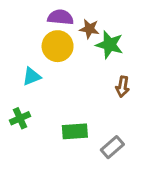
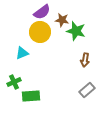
purple semicircle: (60, 17) -> (42, 12), turned 138
green rectangle: (75, 131) -> (31, 96), moved
gray rectangle: (112, 147) -> (87, 90), moved

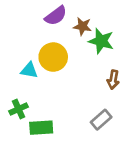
yellow circle: (40, 32) -> (53, 57), moved
cyan triangle: (22, 53) -> (29, 70), turned 32
gray rectangle: (87, 90) -> (101, 120), moved

